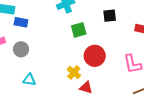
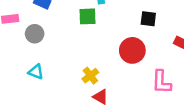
green square: (79, 30) -> (88, 16), moved
red circle: (95, 56) -> (132, 50), moved

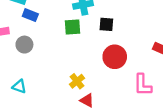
black square: (148, 19) -> (106, 24), moved
cyan triangle: (36, 72) -> (19, 86), moved

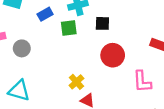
blue rectangle: (30, 15) -> (45, 14), moved, turned -48
cyan triangle: (19, 86) -> (19, 91), size x1.5

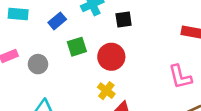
green square: (69, 28) -> (77, 47), moved
red circle: (113, 55) -> (111, 57), moved

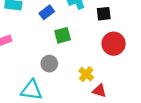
red circle: (111, 57) -> (114, 44), moved
gray circle: (38, 64) -> (49, 64), moved

